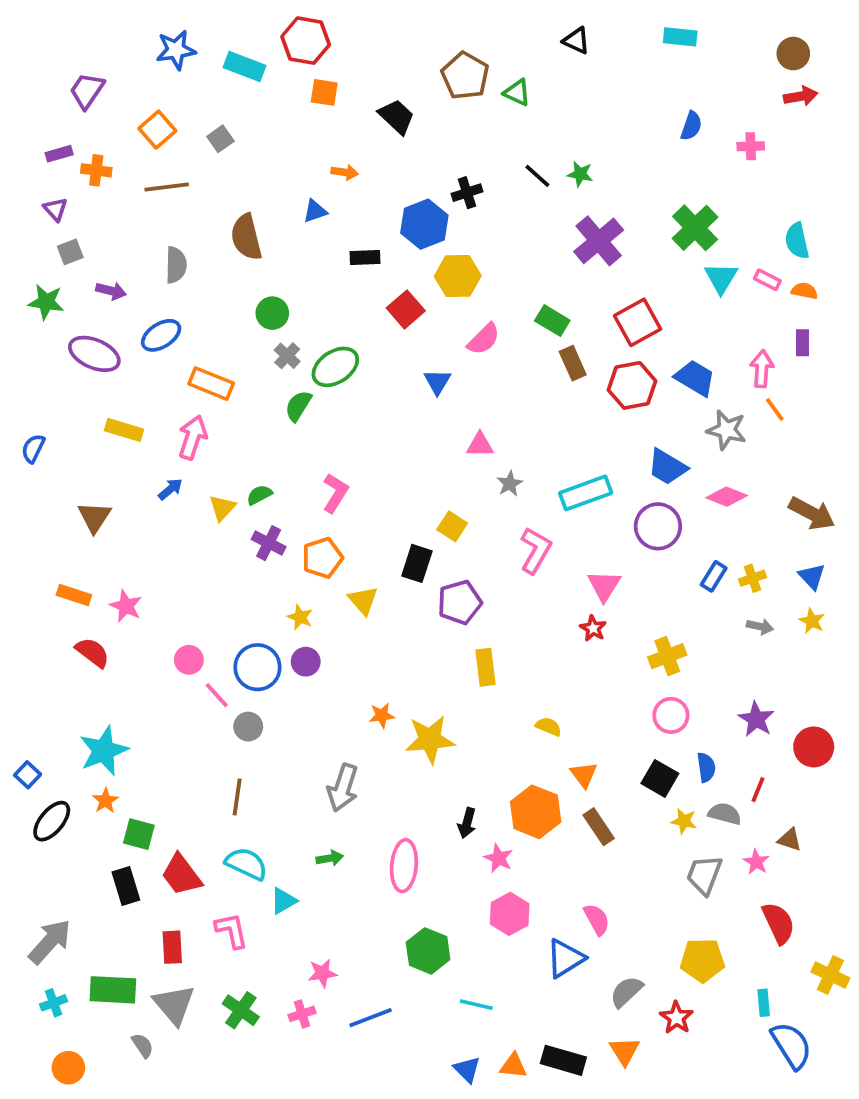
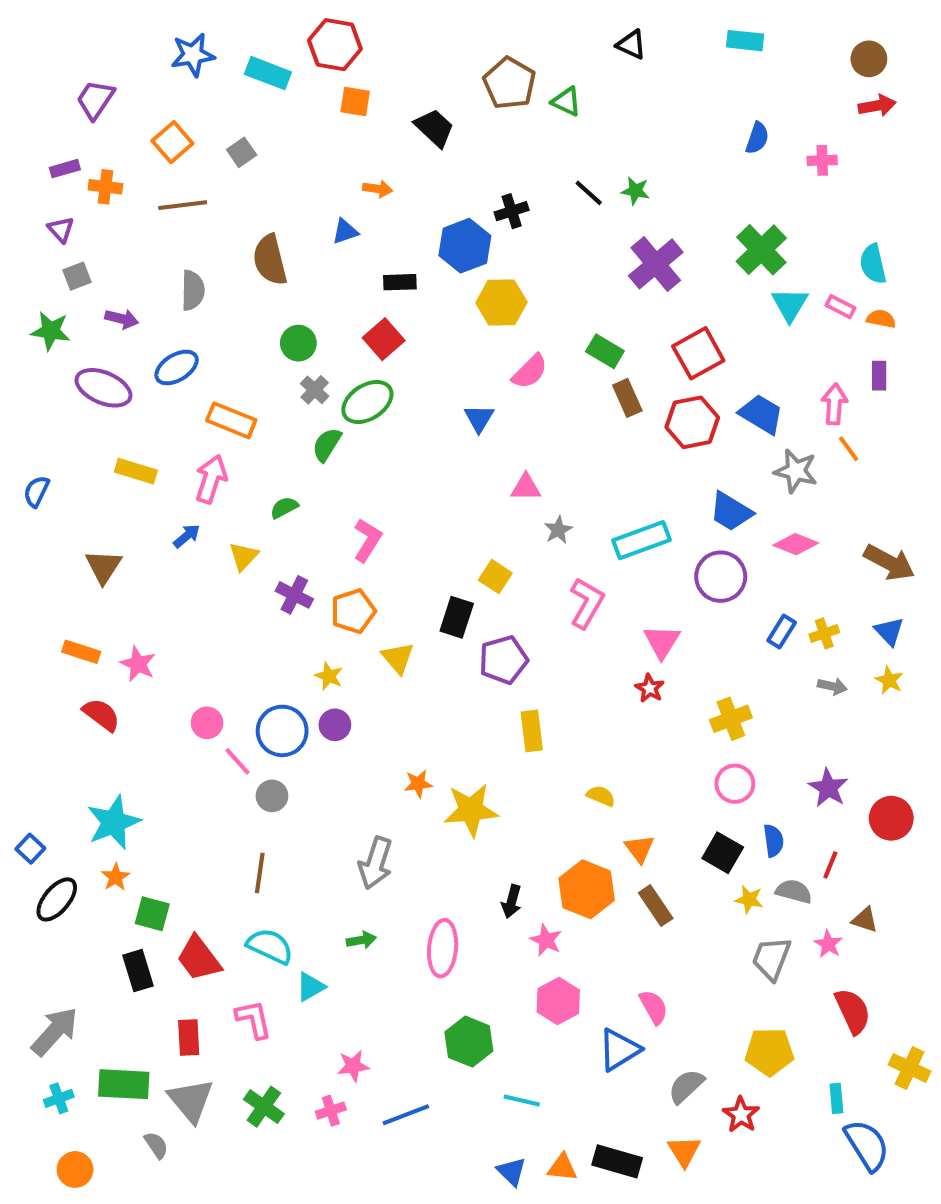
red square: (406, 309) -> (384, 339), moved
green semicircle: (259, 495) -> (284, 508), moved

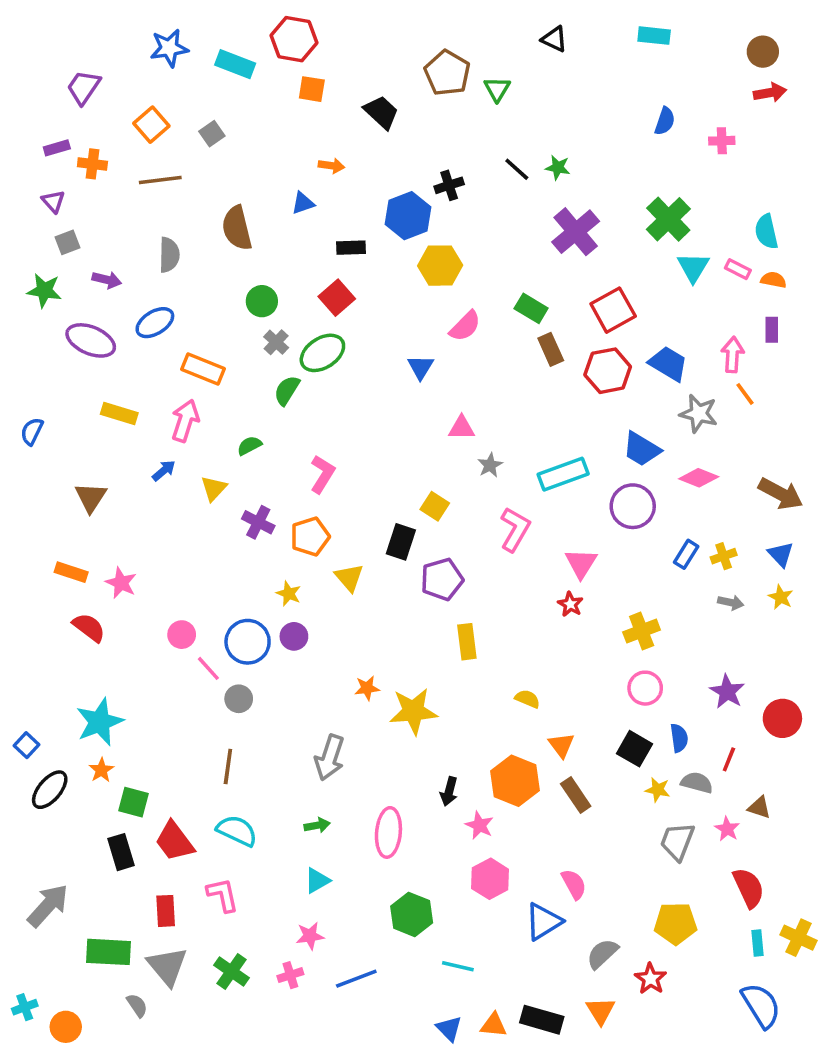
green triangle: (566, 102) -> (497, 89), turned 36
cyan triangle: (311, 987) -> (317, 881), moved
cyan cross: (59, 1098) -> (25, 1007), moved
cyan rectangle: (836, 1098) -> (757, 943), moved

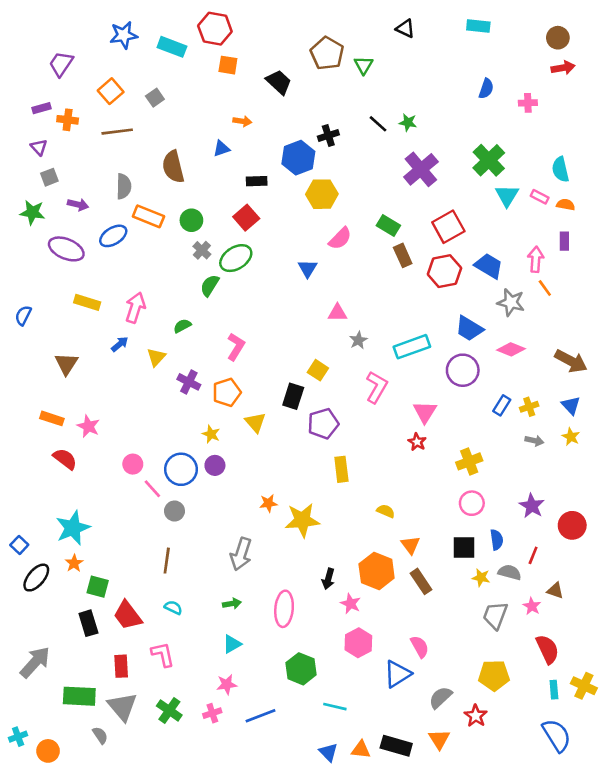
orange rectangle: (203, 369) -> (148, 216), moved
black square: (634, 749) -> (464, 548), turned -30
cyan semicircle: (237, 831) -> (173, 608), size x0.6

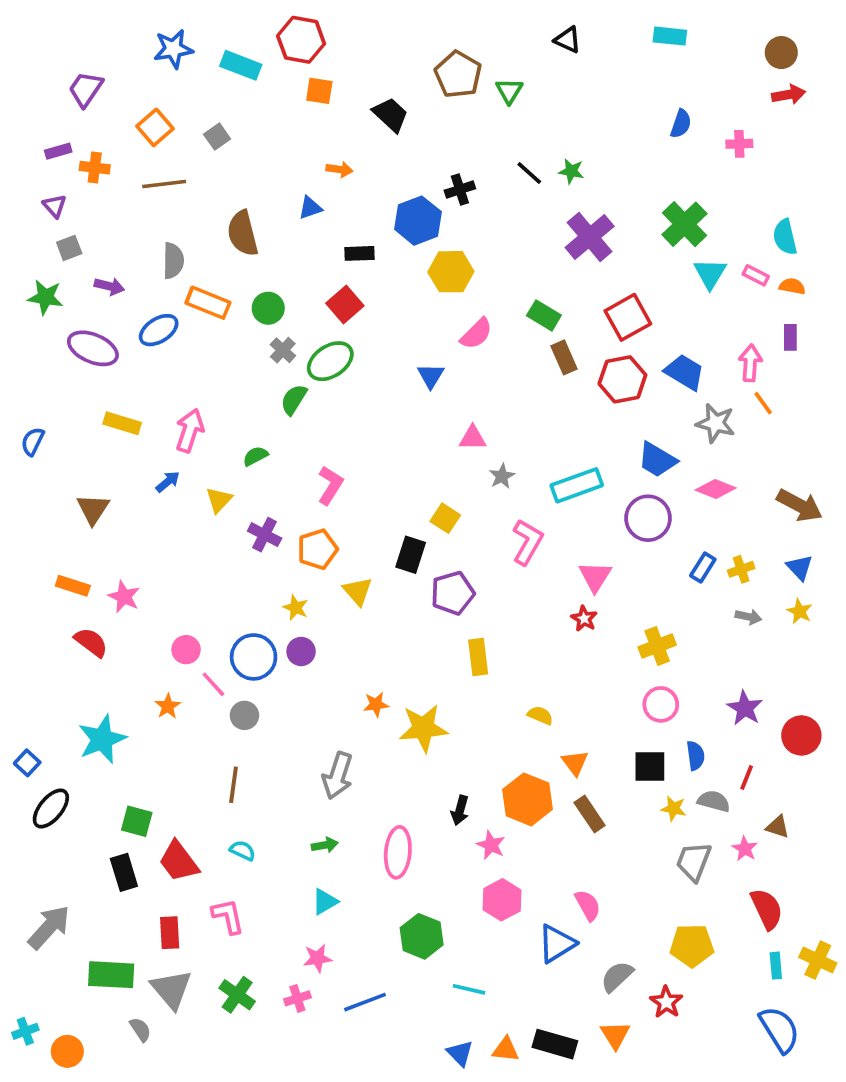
orange star: (74, 563) -> (168, 706), moved

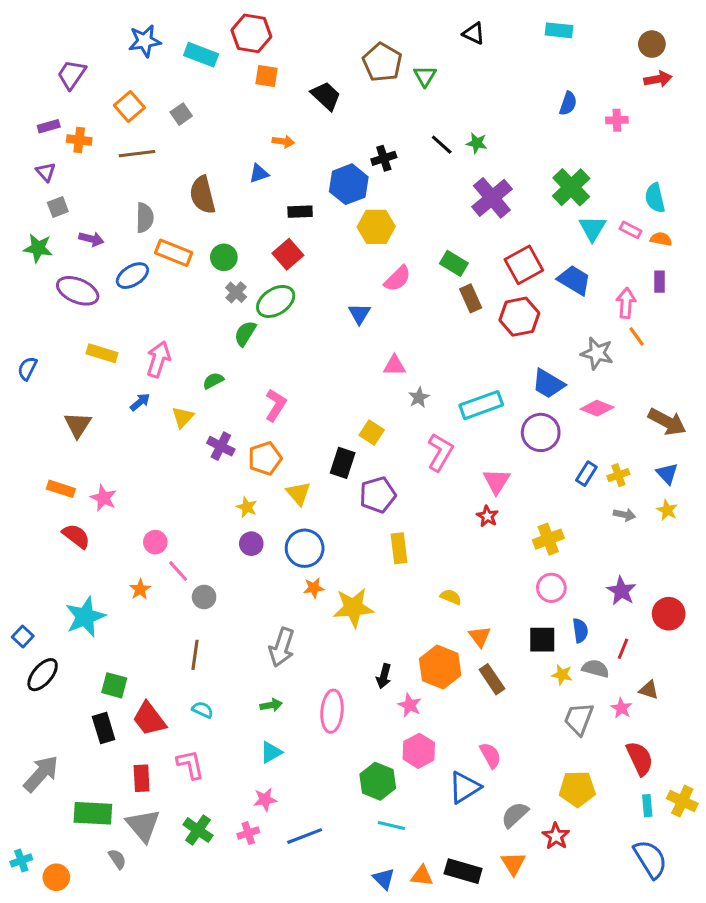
blue trapezoid: (685, 372) -> (574, 280), moved
blue circle: (254, 657) -> (305, 548), moved
green hexagon: (422, 936) -> (378, 781), moved

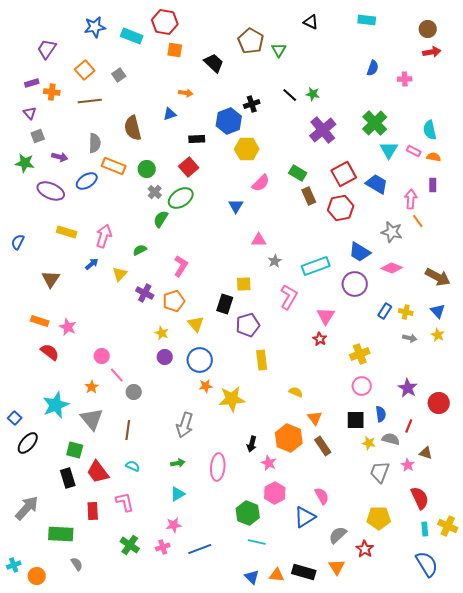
yellow square: (372, 432) -> (244, 284), turned -35
yellow cross: (618, 475) -> (406, 312), turned 32
gray triangle: (143, 825) -> (92, 419), moved

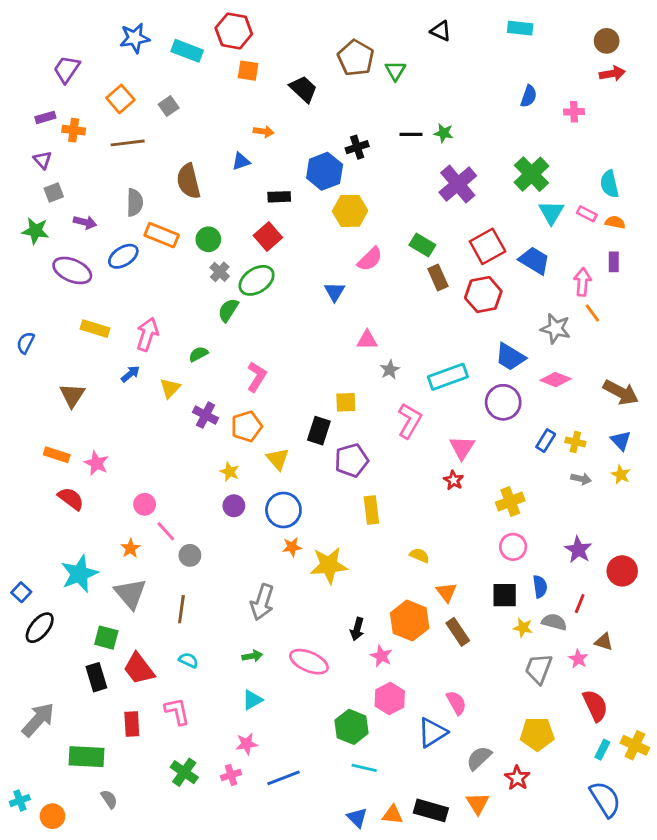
black line: (290, 95) -> (411, 134), turned -42
pink ellipse: (218, 467) -> (309, 662), turned -72
cyan rectangle: (425, 529) -> (602, 750), turned 32

